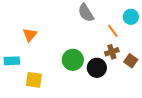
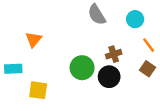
cyan circle: (131, 17) -> (135, 19), moved
orange line: (113, 31) -> (149, 45), moved
brown cross: (112, 52) -> (114, 54), moved

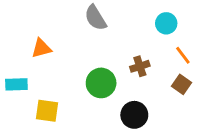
gray semicircle: (97, 15) -> (95, 18), moved
orange triangle: (34, 39) -> (41, 48), turned 36
black circle: (109, 77) -> (134, 115), moved

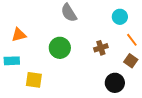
orange triangle: (41, 48) -> (19, 35), moved
green circle: (101, 83) -> (60, 48), moved
black circle: (134, 115) -> (115, 83), moved

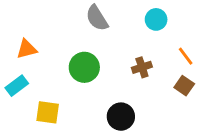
cyan circle: (120, 17) -> (156, 19), moved
cyan rectangle: (12, 61) -> (17, 86), turned -35
black circle: (115, 83) -> (121, 117), moved

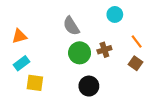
gray semicircle: (97, 18) -> (71, 26), moved
green circle: (84, 67) -> (80, 53), moved
cyan rectangle: (17, 86) -> (21, 63), moved

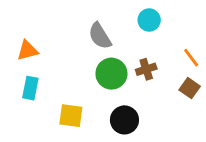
cyan circle: (115, 14) -> (149, 20), moved
cyan rectangle: (21, 63) -> (30, 88), turned -42
yellow square: (35, 83) -> (71, 116), moved

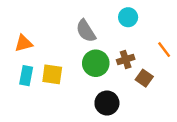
brown square: (190, 88) -> (144, 78), moved
yellow square: (71, 116) -> (52, 74), moved

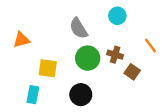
brown cross: (126, 59) -> (115, 55), turned 35
cyan rectangle: (26, 76) -> (33, 95), moved
black circle: (107, 103) -> (81, 95), moved

